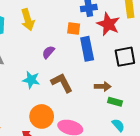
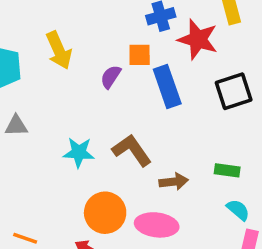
purple semicircle: (48, 52) -> (111, 77), moved
brown arrow: (103, 86) -> (174, 182), moved

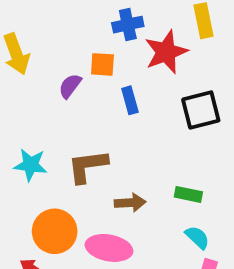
red star: (198, 39) -> (166, 52), turned 30
blue rectangle: (167, 86) -> (130, 100), size x0.6
brown L-shape: (132, 150) -> (88, 166), turned -66

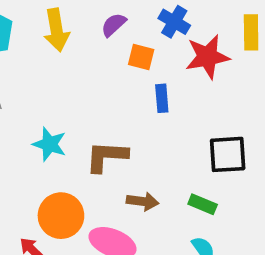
blue cross: (128, 25) -> (174, 22), turned 32
purple semicircle: (70, 86) -> (114, 25), moved
black square: (201, 110) -> (228, 154), moved

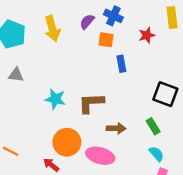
blue cross: (174, 22) -> (113, 16), moved
red star: (207, 57) -> (147, 35), size x0.6
black square: (228, 154) -> (165, 94), turned 30
green rectangle: (203, 204) -> (153, 126), turned 42

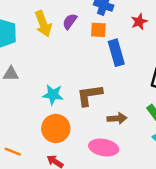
purple semicircle: (87, 22) -> (70, 21), moved
blue rectangle: (121, 64) -> (116, 53), size x1.5
orange circle: (67, 142) -> (56, 128), moved

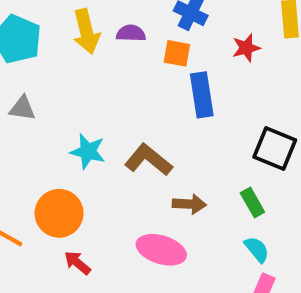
purple semicircle: (70, 21) -> (131, 33), turned 49
brown L-shape: (89, 95) -> (148, 160), turned 40
orange circle: (56, 128) -> (59, 213), moved

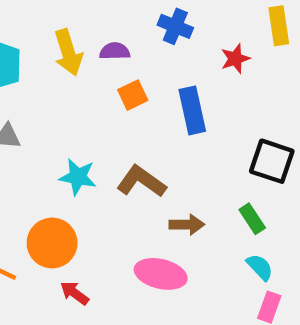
orange square: (177, 53) -> (133, 95), moved, turned -32

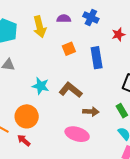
purple semicircle: (115, 51) -> (64, 19), moved
red arrow: (75, 293) -> (24, 140), moved

